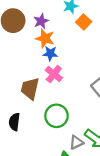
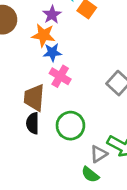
purple star: (41, 21) -> (52, 15), moved
black semicircle: (14, 122) -> (33, 123), moved

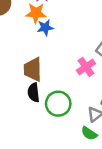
pink cross: (60, 76) -> (86, 67), moved, turned 30
green circle: (70, 126) -> (58, 104), moved

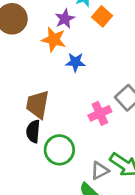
blue star: (45, 28) -> (75, 62), moved

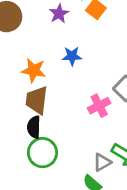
orange star: (54, 40) -> (34, 70), moved
green circle: (59, 150) -> (42, 153), moved

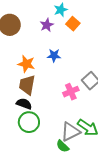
black semicircle: (34, 127) -> (24, 104), turned 105
gray triangle: (102, 162) -> (70, 132), size x1.5

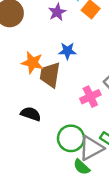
brown trapezoid: (27, 85) -> (50, 75), moved
green circle: (29, 122) -> (71, 138), moved

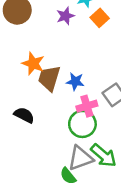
blue star: (67, 51) -> (75, 81), moved
green circle: (71, 138) -> (82, 124), moved

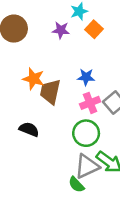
purple star: (65, 16) -> (61, 30), turned 30
blue star: (75, 81) -> (86, 77), moved
pink cross: (87, 106) -> (90, 103), moved

